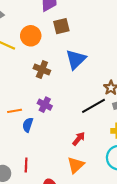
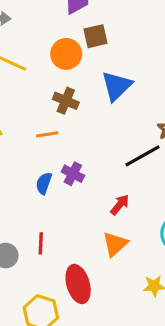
orange circle: (31, 36) -> (66, 54), moved
purple cross: (45, 105) -> (73, 174), moved
orange line: (15, 111) -> (47, 134), moved

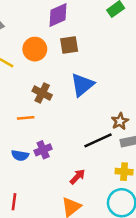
orange circle: (66, 54) -> (35, 49), moved
purple cross: (73, 174) -> (43, 150), turned 35
blue semicircle: (44, 183) -> (20, 155), turned -105

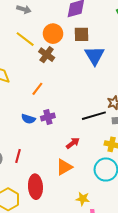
blue triangle: (82, 85) -> (95, 56), moved, turned -30
brown cross: (42, 93) -> (47, 55), moved
orange line: (26, 118) -> (37, 89), turned -56

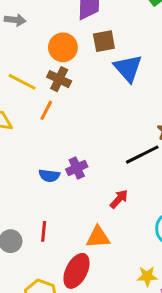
yellow line: (25, 39) -> (22, 82), moved
orange line: (37, 89) -> (46, 110), moved
orange triangle: (64, 167) -> (98, 237), moved, turned 36
red ellipse: (35, 187) -> (76, 271), turned 40

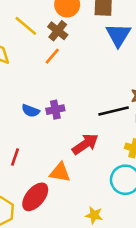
orange line: (46, 110) -> (52, 56), moved
red arrow: (119, 199) -> (85, 144), size x1.5

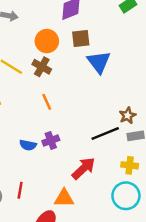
orange line: (52, 56) -> (47, 102), moved, turned -56

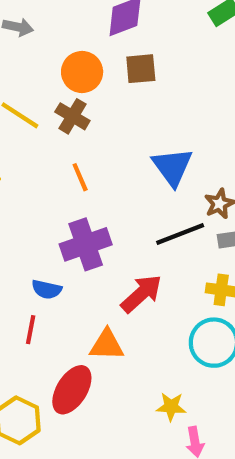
blue triangle: (99, 62) -> (172, 167), moved
purple cross: (51, 140) -> (86, 244), size x1.6
blue semicircle: (28, 145) -> (47, 289), moved

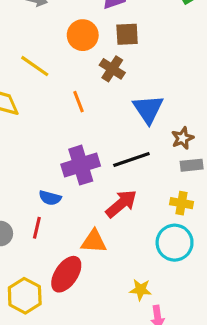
brown cross: (72, 116) -> (112, 69), moved
orange line: (80, 177) -> (78, 102), moved
black line: (180, 234) -> (131, 160), moved

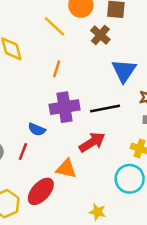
yellow line: (35, 66) -> (54, 26), moved
orange line: (78, 102) -> (57, 69), moved, turned 30

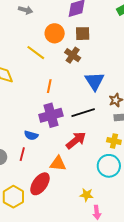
orange line: (57, 69) -> (49, 86), moved

